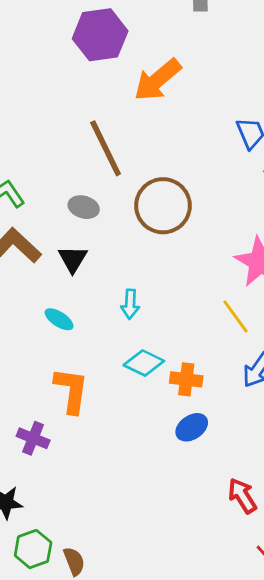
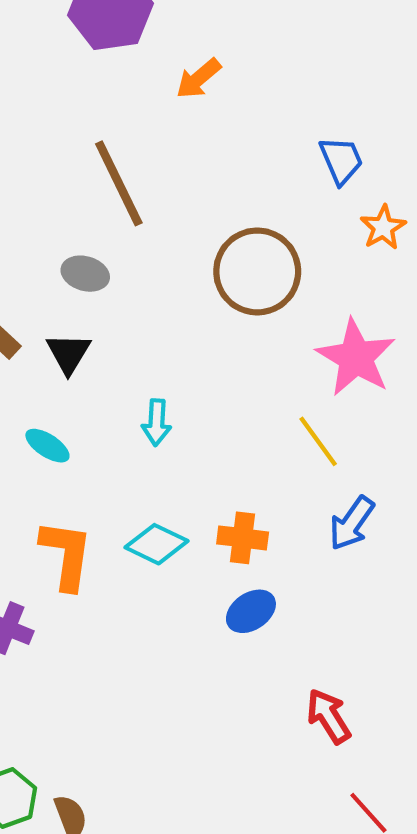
orange arrow: (158, 80) -> (198, 78), size x0.6
brown circle: (163, 206) -> (257, 271), moved
cyan diamond: (144, 363) -> (157, 544), moved

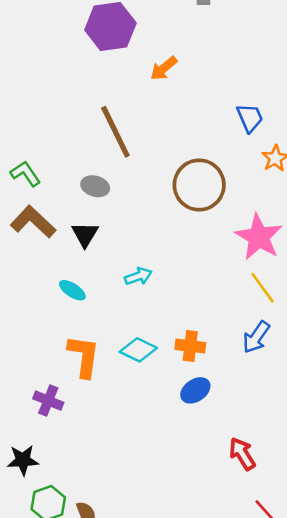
cyan arrow: (157, 423) -> (138, 276), turned -112
yellow line: (318, 441) -> (263, 288), moved

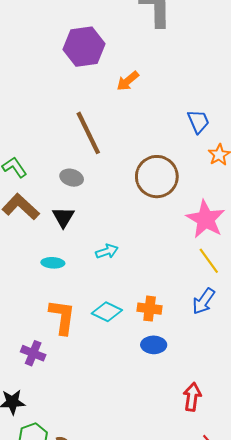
cyan ellipse: (72, 290) -> (53, 263), turned -30
blue ellipse: (195, 390) -> (154, 345), turned 35
red arrow: (242, 454) -> (192, 397), turned 40

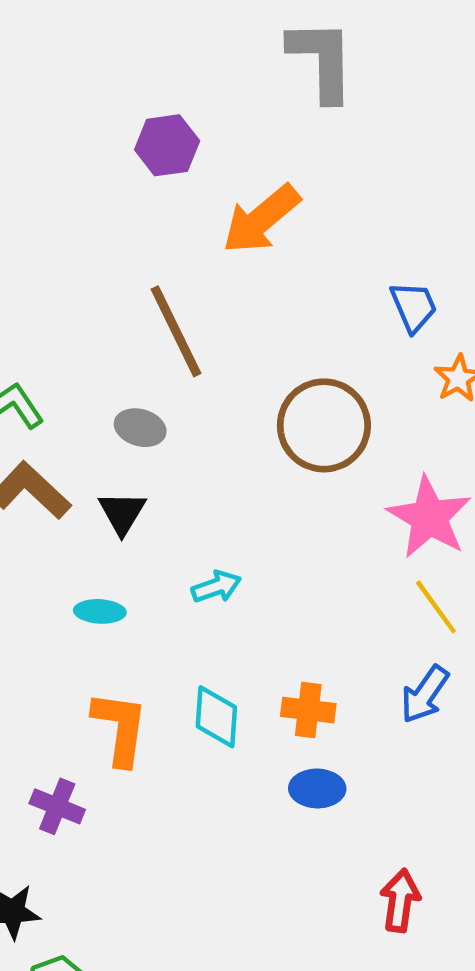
purple hexagon: (84, 47) -> (167, 145), size x0.7
orange arrow: (128, 81) -> (261, 219), size x1.6
cyan diamond: (107, 312) -> (216, 717), turned 68

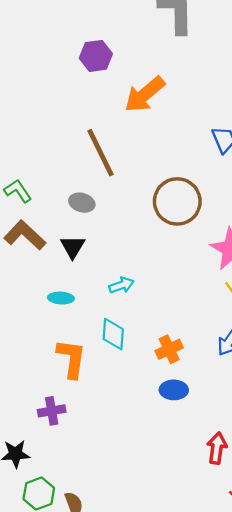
orange cross: (308, 710) -> (169, 349), turned -32
cyan diamond: (216, 717) -> (113, 334), moved
purple cross: (57, 806) -> (52, 411), moved, turned -32

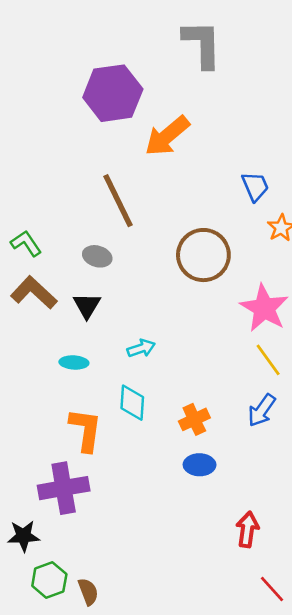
purple hexagon: (96, 56) -> (113, 93), size x1.6
purple cross: (52, 411) -> (64, 488), size x1.6

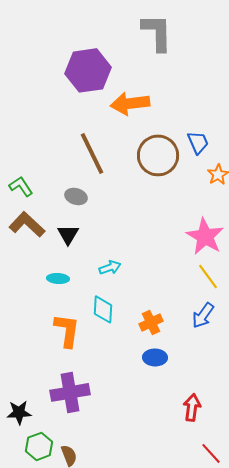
orange arrow: (167, 136) -> (130, 103), turned 33
brown circle: (203, 255) -> (158, 155), moved
purple cross: (64, 488) -> (70, 392), moved

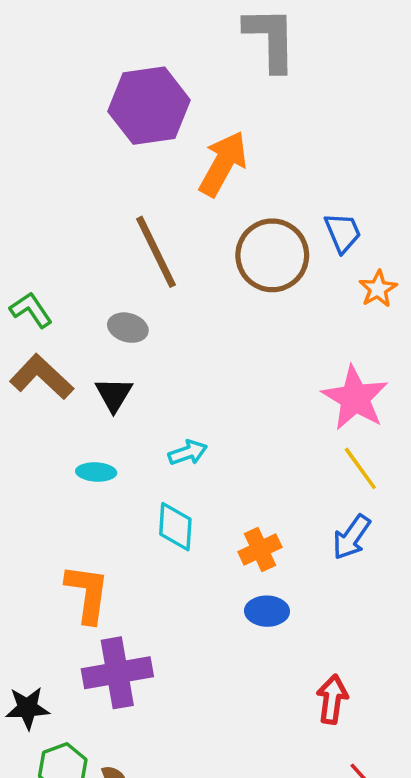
orange arrow: (130, 103) -> (223, 164), turned 126
orange L-shape: (67, 330) -> (87, 594), moved

